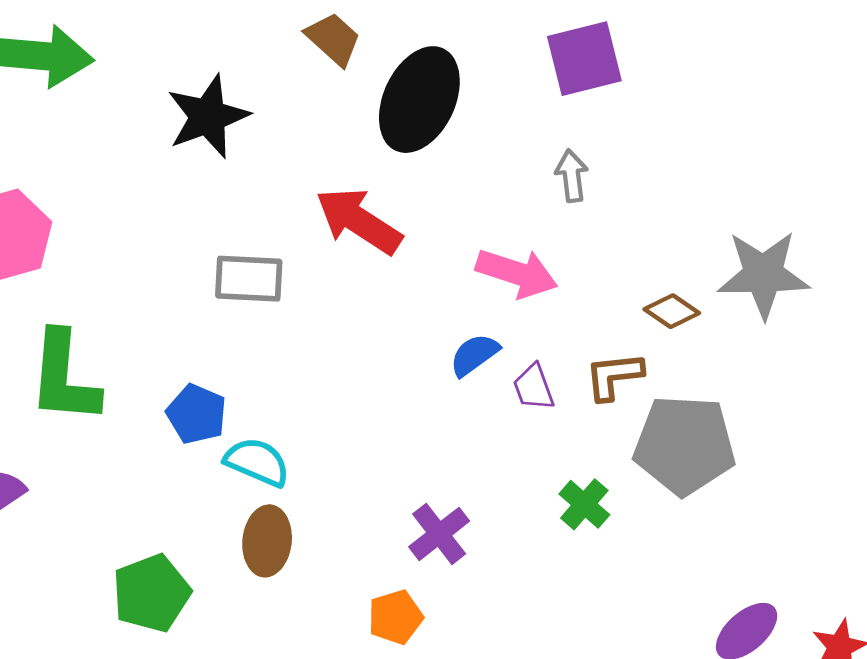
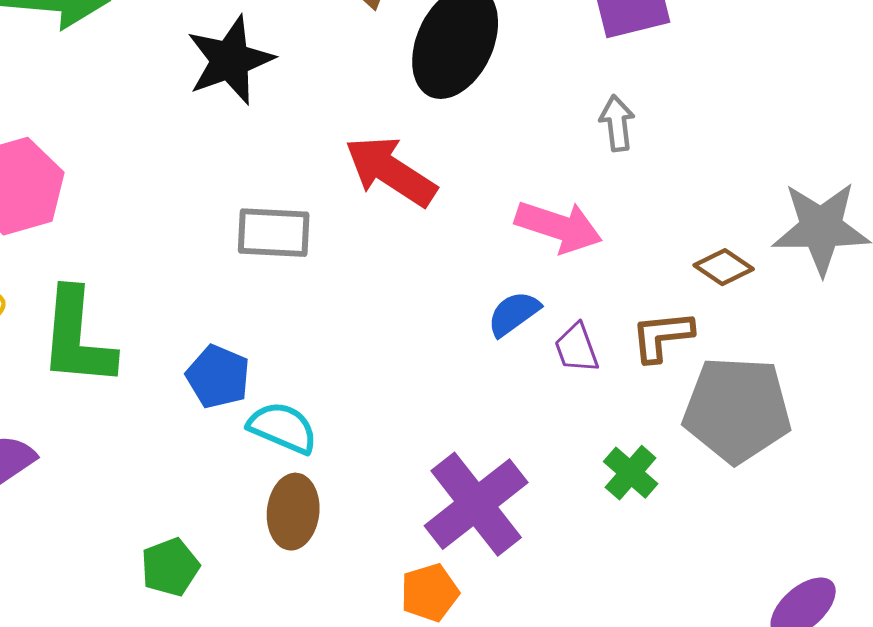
purple cross: (439, 534) -> (476, 504), size x1.6
green pentagon: (151, 593) -> (170, 567), size x0.7

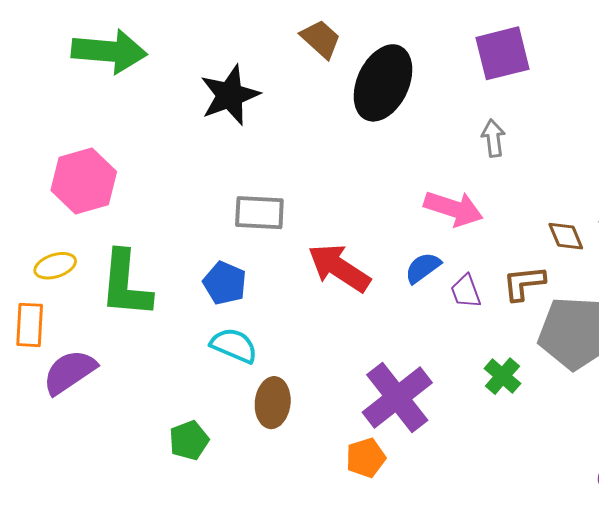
red arrow: (391, 171) -> (339, 268), moved
brown diamond: (724, 267) -> (566, 236), turned 33
blue pentagon: (218, 377) -> (225, 283), moved
cyan semicircle: (283, 428) -> (234, 345), moved

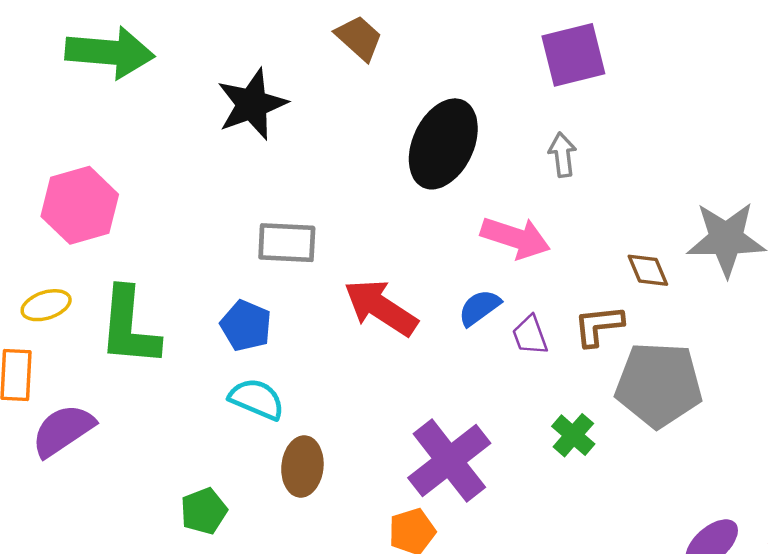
black ellipse: (383, 83) -> (443, 144), moved

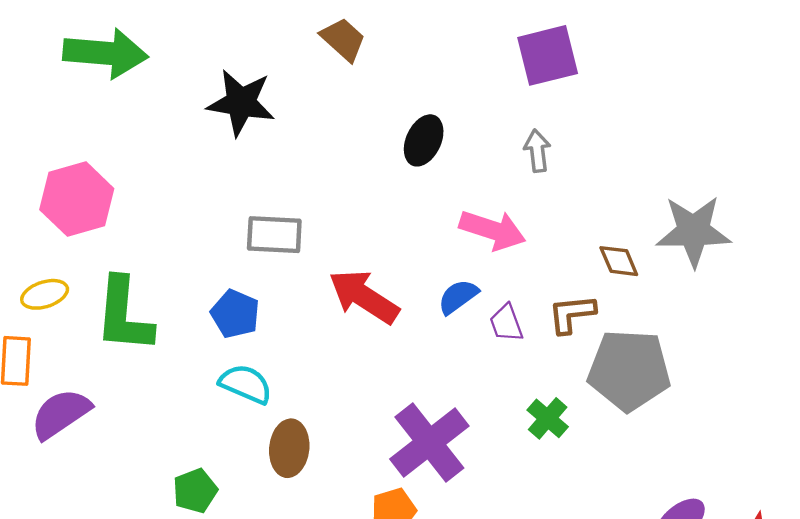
black star: (252, 104) -> (241, 103), turned 30
black ellipse: (443, 144) -> (424, 140), size x0.6

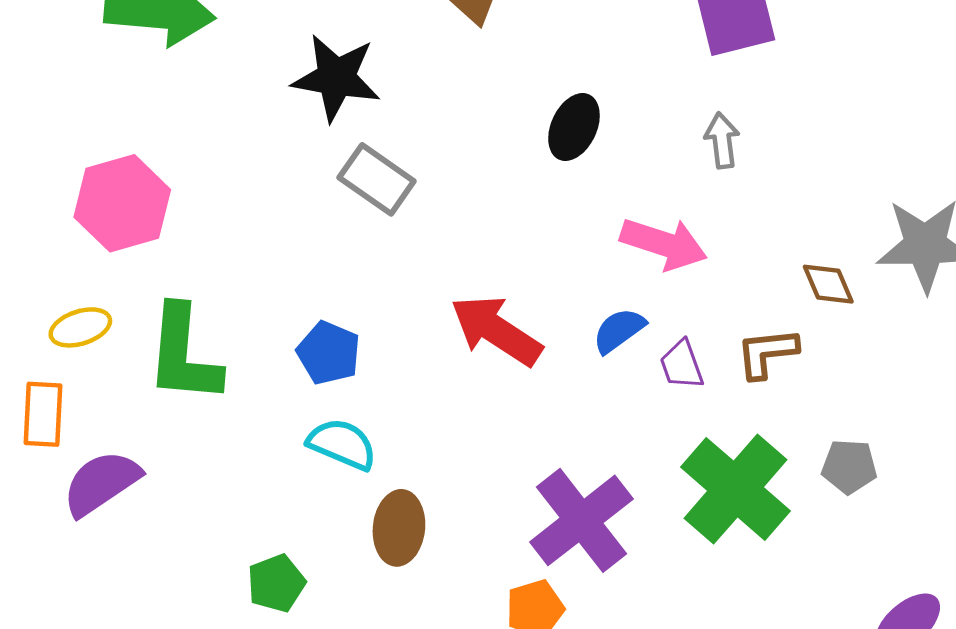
gray rectangle: (274, 235) -> (377, 179), moved, turned 32
gray pentagon: (629, 370) -> (849, 467), moved, size x0.5
green cross: (548, 418) -> (736, 489), size x2.0

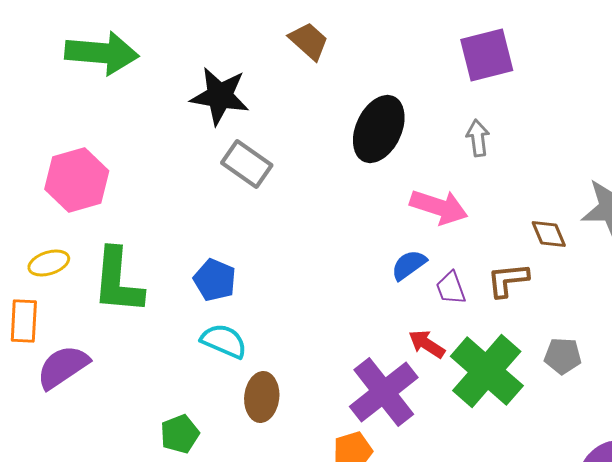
black ellipse: (574, 127) -> (379, 129), size x1.5
red arrow: (496, 330) -> (427, 344), moved, size x0.6

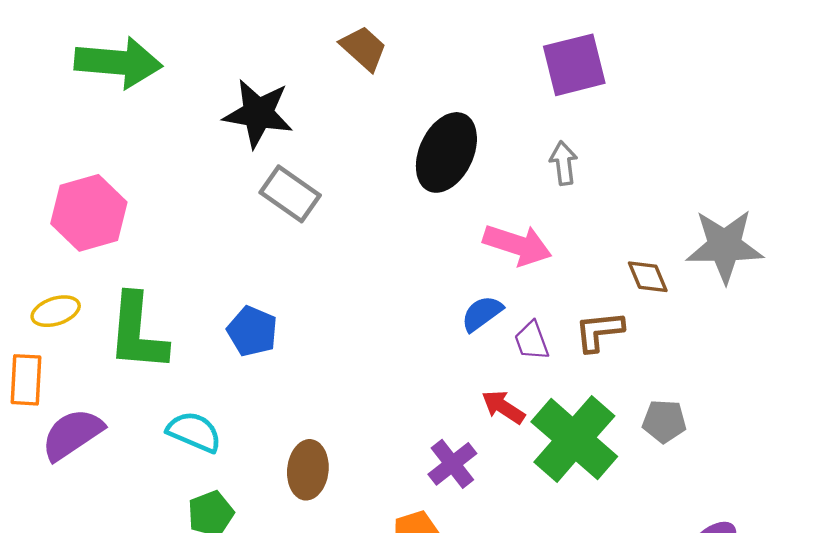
cyan semicircle: (224, 341) -> (194, 432), moved
purple cross: (384, 392) -> (452, 464), size x0.6

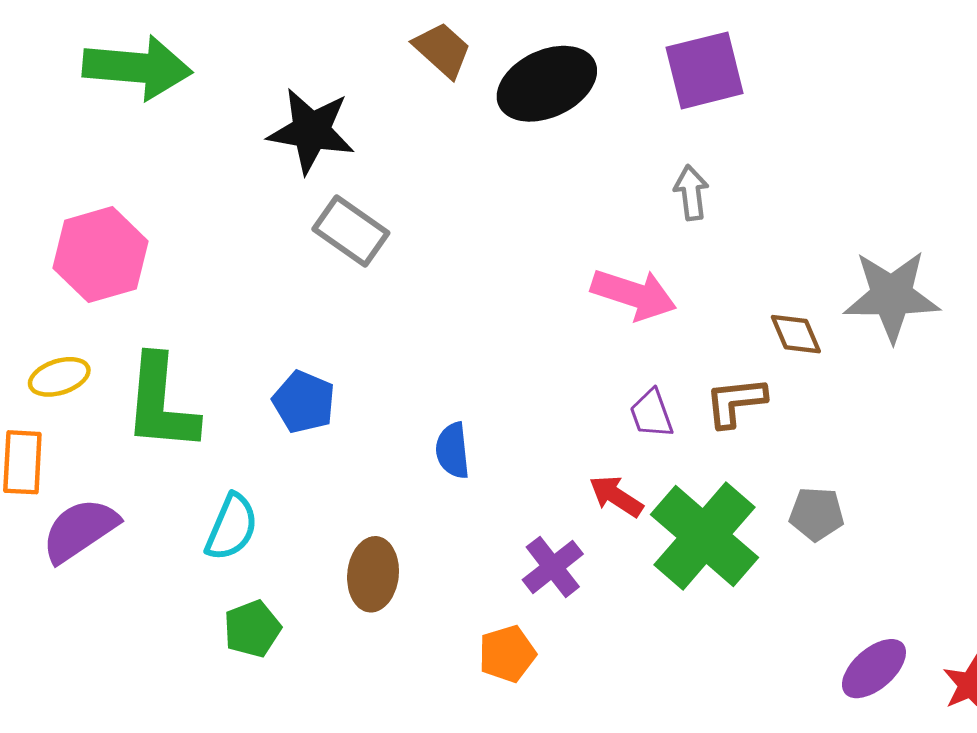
black ellipse: (446, 152) -> (547, 84), moved, turned 40
blue semicircle: (482, 313) -> (453, 451), moved, turned -60
cyan semicircle: (194, 432) -> (232, 527), turned 90

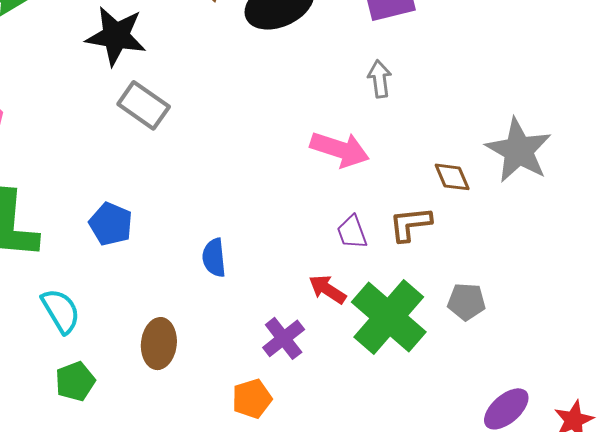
gray star: (892, 296) -> (519, 150), turned 30
cyan semicircle: (232, 527) -> (61, 311), turned -54

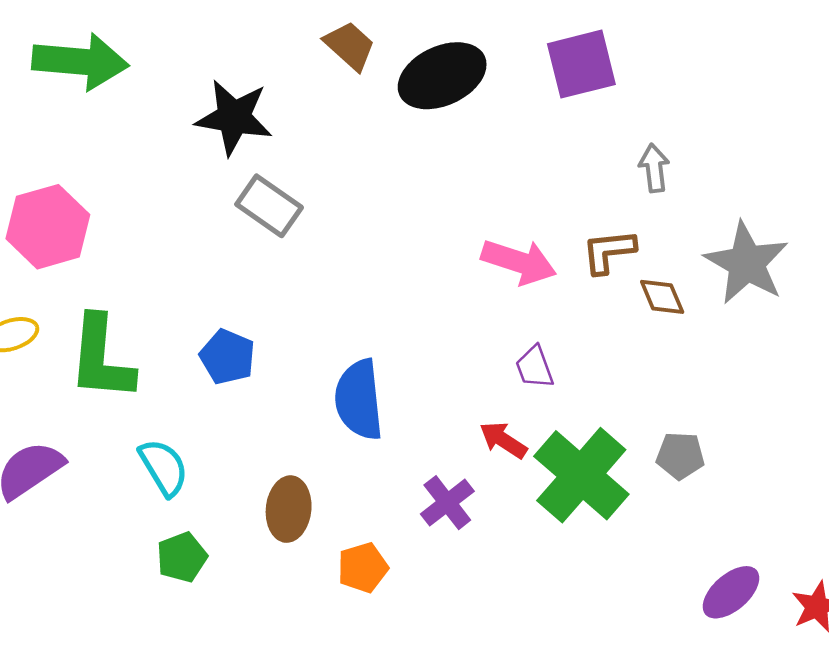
gray arrow: (380, 79) -> (654, 168), moved
brown L-shape: (410, 224) -> (609, 251), moved
blue semicircle: (214, 258) -> (359, 400), size x1.6
orange pentagon: (252, 399) -> (363, 568), moved

